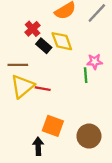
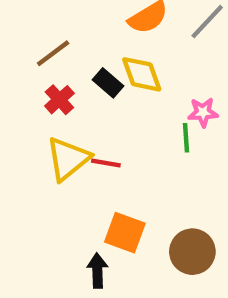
red cross: (33, 29) -> (59, 100), moved
brown line: (18, 65) -> (53, 53), moved, turned -36

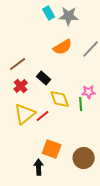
yellow diamond: (142, 74) -> (60, 99), moved
red line: (106, 163) -> (43, 116), turned -48

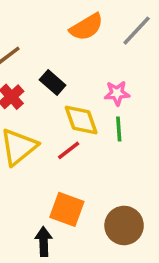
pink star: (89, 92) -> (117, 93), moved
red line: (43, 116) -> (69, 150), moved

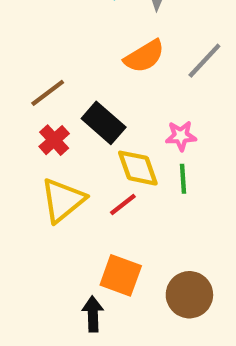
black rectangle: (53, 82) -> (104, 123), size x1.4

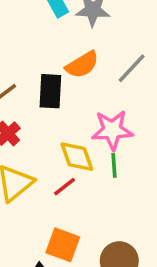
black rectangle: (104, 123) -> (50, 91), moved, turned 52
pink star: (181, 136) -> (112, 130), size x1.6

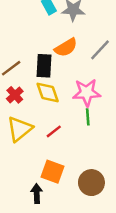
yellow diamond: (77, 157) -> (48, 93), moved

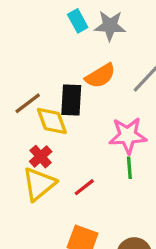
yellow diamond: (48, 93) -> (52, 121), moved
red cross: (15, 95) -> (41, 157), moved

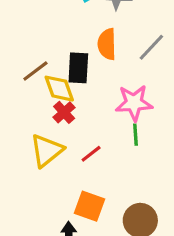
orange semicircle: (100, 76) -> (107, 44), turned 120
red cross: (41, 157) -> (64, 112), moved

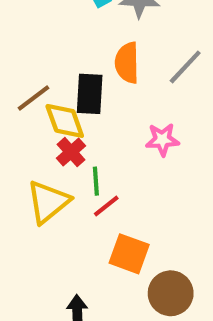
pink star: (134, 103) -> (162, 140), size x0.7
green line: (136, 135) -> (96, 181), moved
orange square: (89, 206) -> (129, 254), moved

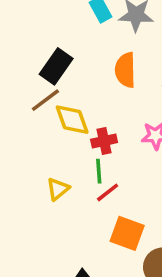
black rectangle: (90, 94) -> (56, 66), moved, turned 32
red cross: (71, 152) -> (104, 141), moved, turned 30
yellow triangle: (48, 202) -> (58, 189), size x0.6

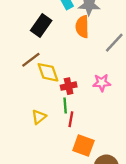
black rectangle: (56, 66) -> (41, 25), moved
orange semicircle: (125, 70) -> (82, 27), moved
red line: (108, 192) -> (71, 119), turned -42

